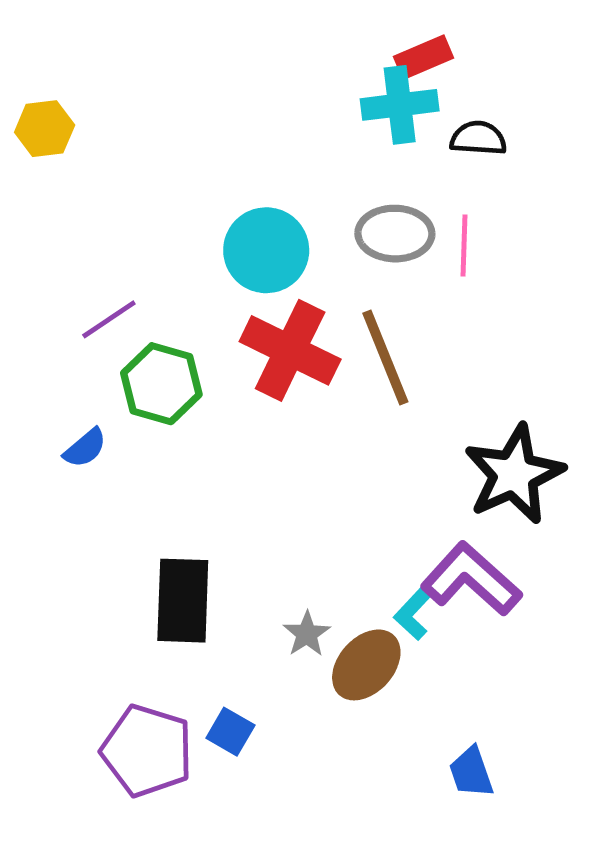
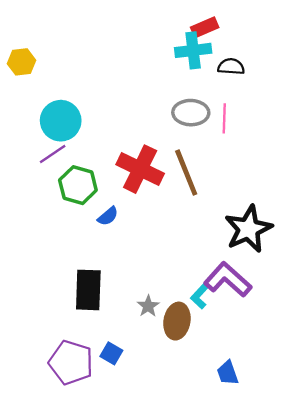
cyan circle: (266, 250) -> (61, 121), moved
blue semicircle: (85, 448) -> (108, 216), moved
brown ellipse: (366, 665) -> (177, 321), turned -32

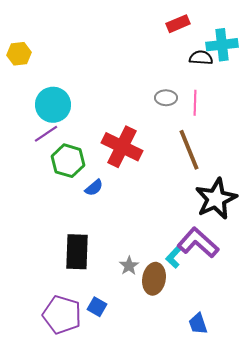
cyan cross: (193, 50) -> (222, 45), moved
gray ellipse: (191, 113) -> (166, 98), size x0.7
brown line: (186, 172) -> (189, 150), moved

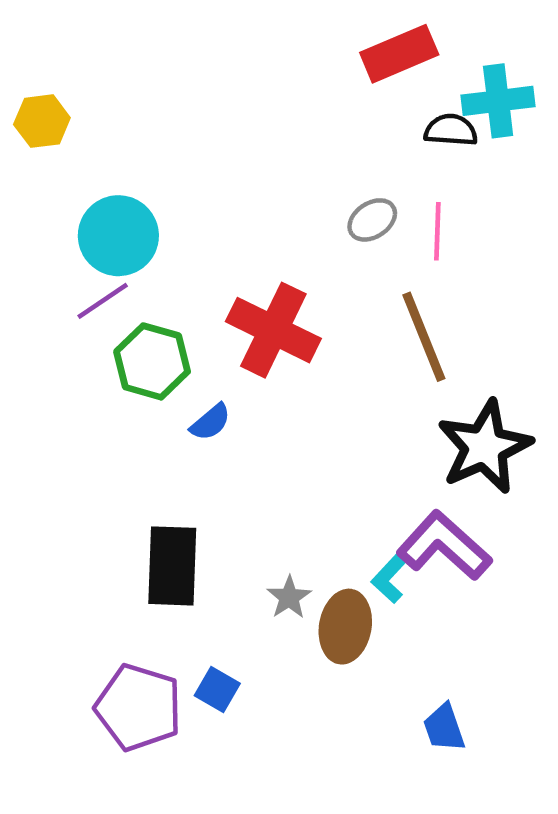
red rectangle: (178, 24) -> (399, 54), size x1.4
gray ellipse: (166, 98) -> (372, 220), turned -35

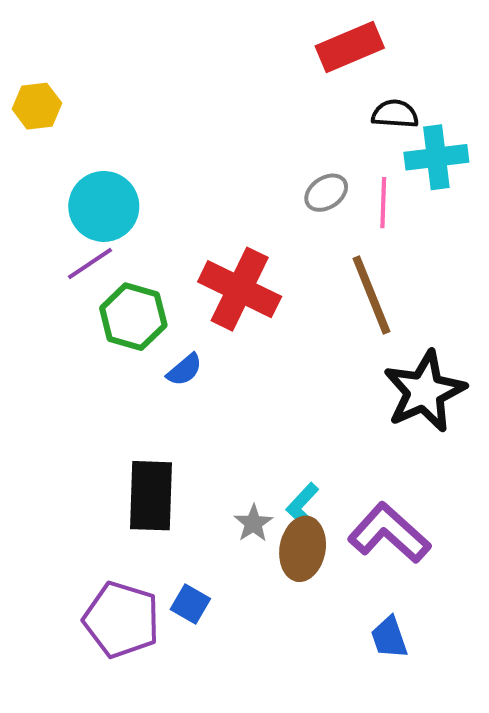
cyan cross: (498, 101) -> (436, 157), moved
purple L-shape: (444, 546) -> (389, 533), moved
cyan L-shape: (390, 577) -> (303, 506), moved

